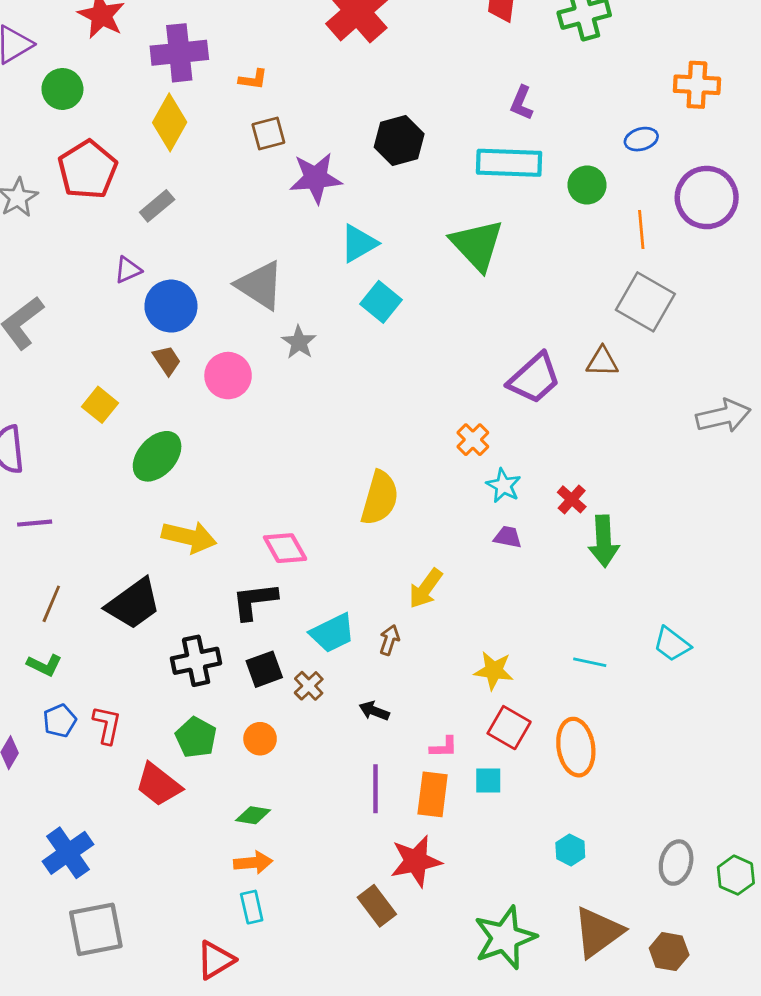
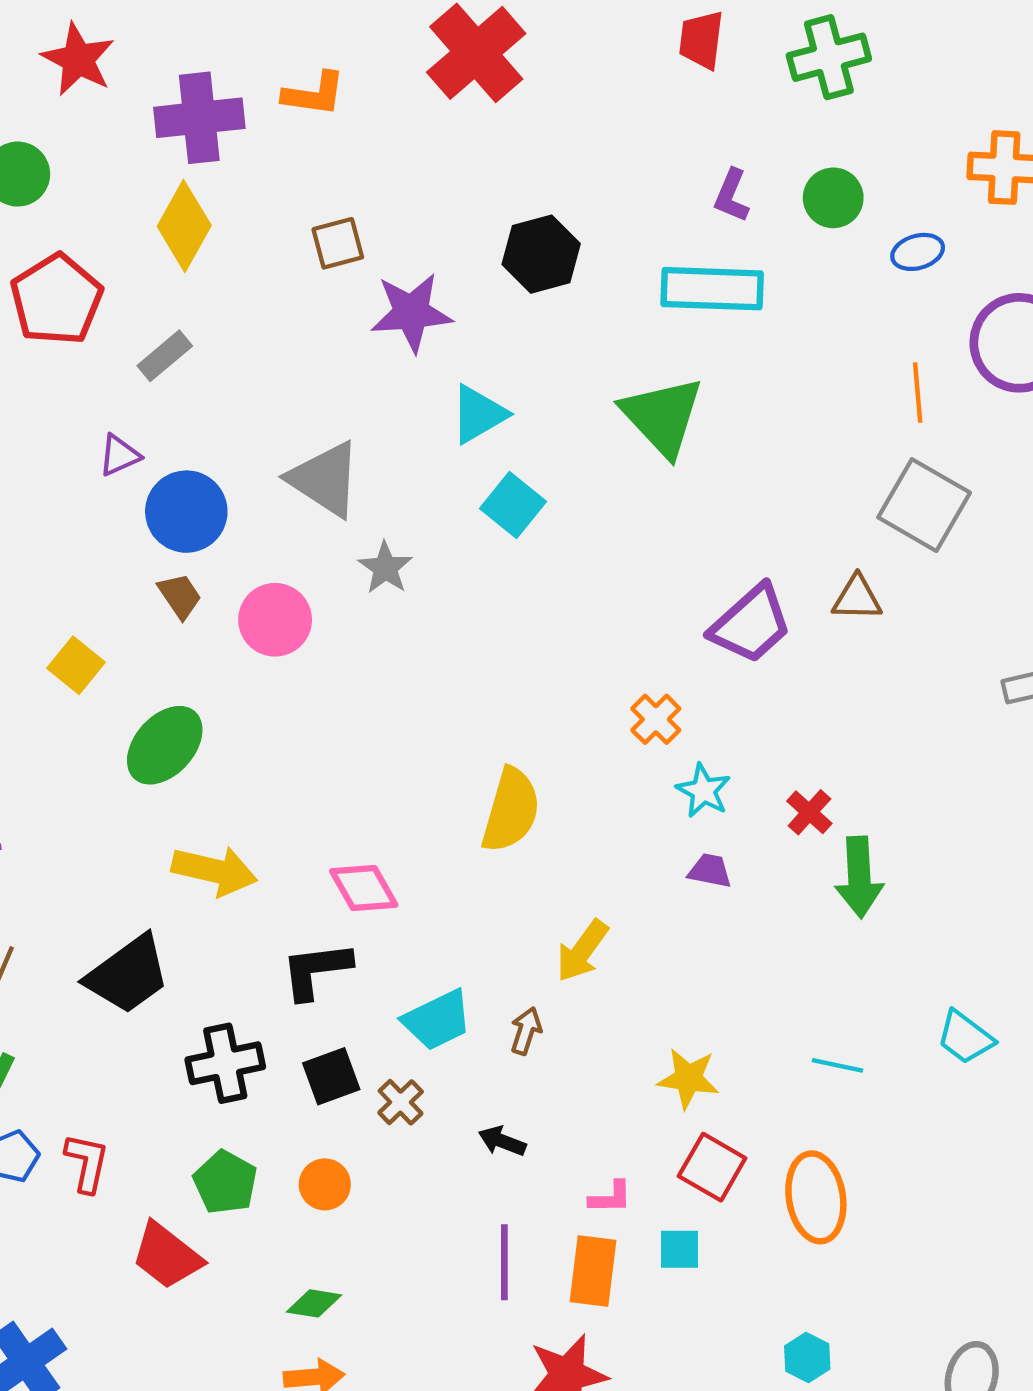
orange L-shape: (253, 79) -> (314, 94), moved, size x1.4
green circle: (587, 185) -> (833, 198), moved

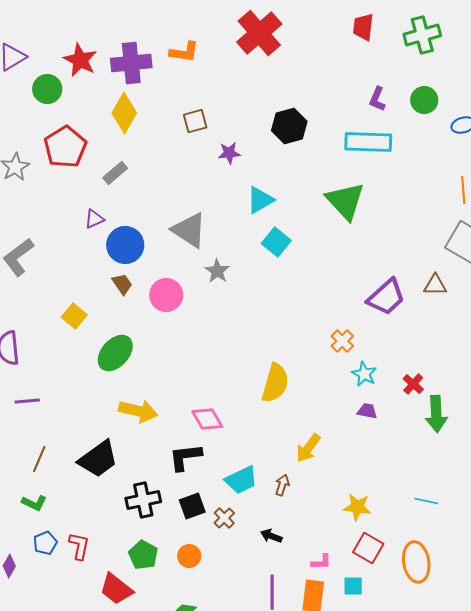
red star: (78, 59) -> (80, 60), moved
purple star: (411, 313) -> (229, 153), size x0.6

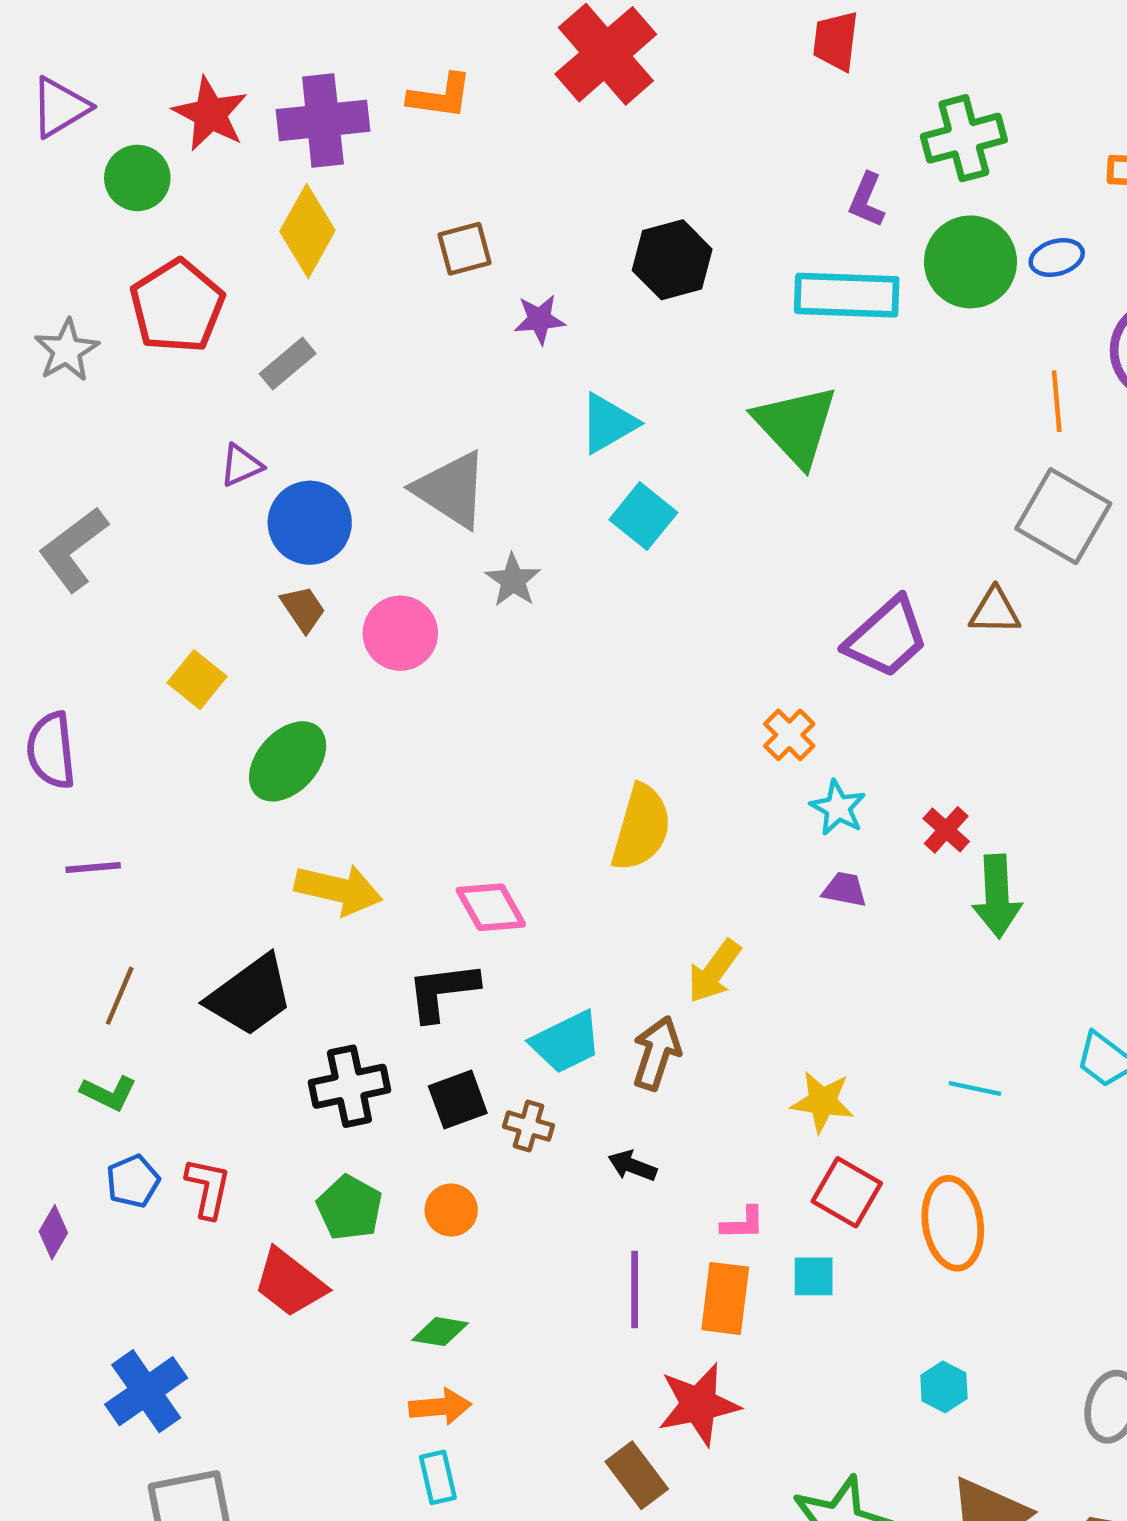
green cross: (422, 35) -> (964, 138), moved
green circle: (424, 100) -> (970, 262), moved, size x1.5
brown arrow: (282, 485) -> (657, 1053), size x1.5
brown cross: (224, 518) -> (528, 1126), turned -30

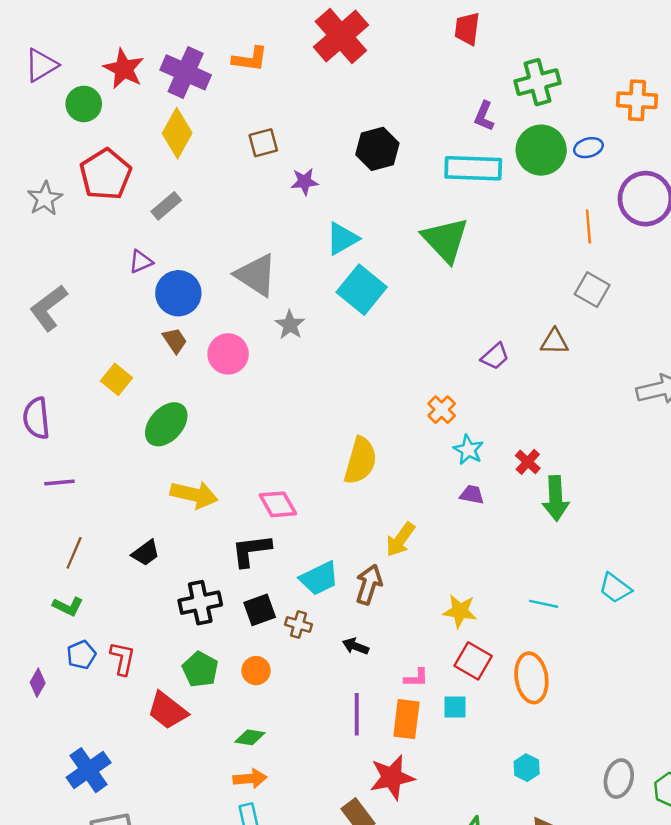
purple cross: (323, 120) -> (186, 72), turned 30
cyan square: (643, 516) -> (362, 290), size x1.4
gray square: (1063, 516) -> (592, 290), size x0.7
purple trapezoid: (887, 638) -> (495, 356), size x0.6
black trapezoid: (250, 996) -> (146, 553), size x0.6

